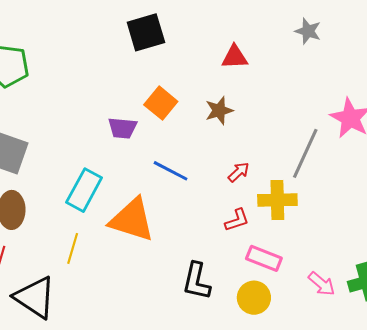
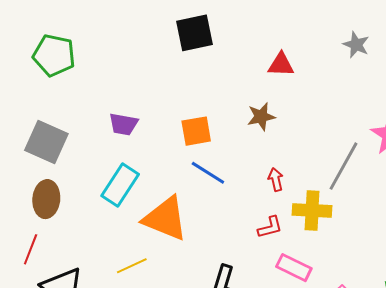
orange square: (161, 103) -> (196, 131), moved, turned 36
purple trapezoid: (122, 128) -> (123, 124), moved
red arrow: (239, 172) -> (276, 179), turned -65
yellow line: (73, 248) -> (132, 266), moved, turned 44

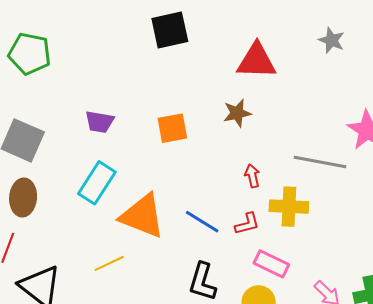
red triangle: (281, 65) -> (257, 61), size x1.5
gray line: (344, 166) -> (320, 162), turned 72
blue line: (208, 173) -> (202, 222), moved

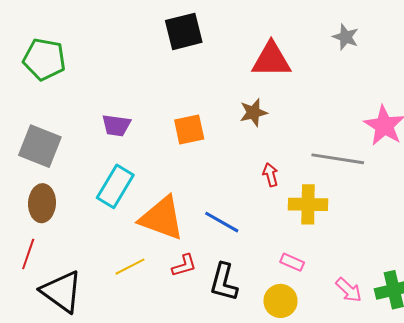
red L-shape: (247, 224) -> (184, 265), moved
pink rectangle: (271, 264) -> (292, 262), size x0.7

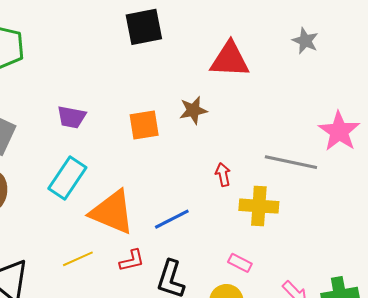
brown star: (253, 113) -> (193, 110), moved
blue line: (222, 222) -> (172, 219), turned -60

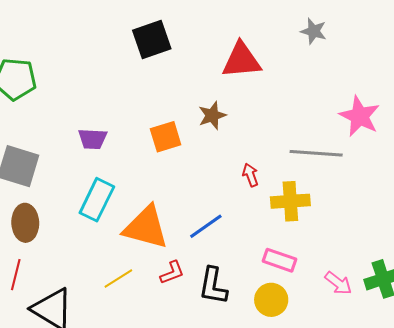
pink rectangle: (240, 263) -> (279, 260), size x1.4

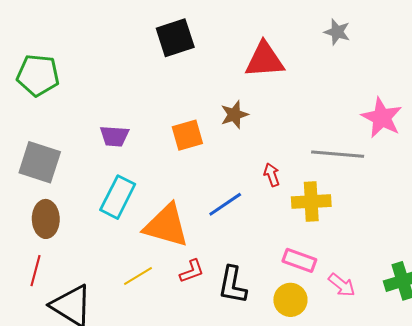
blue line: (206, 226) -> (225, 204), moved
pink arrow: (338, 283) -> (342, 285), moved

